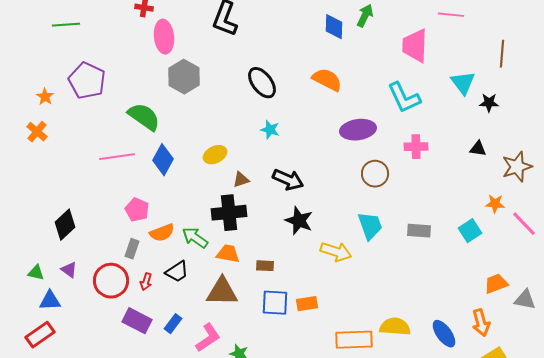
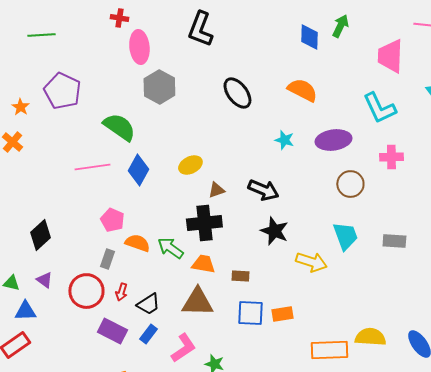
cyan star: (270, 130) -> (284, 140), moved
orange semicircle: (162, 233) -> (137, 243), turned -140
black trapezoid: (177, 272) -> (148, 304), moved

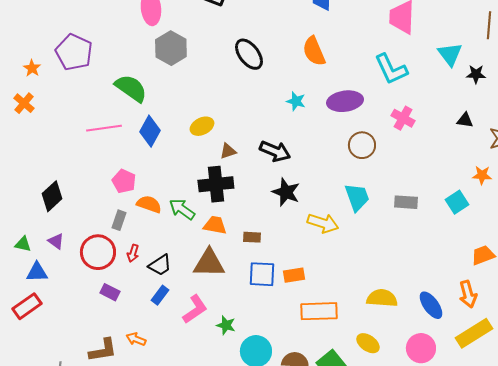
orange semicircle: (302, 90) -> (314, 51), turned -140
pink cross: (391, 157) -> (403, 118), turned 30
purple rectangle: (112, 331) -> (110, 292), moved, size x0.7
orange rectangle: (329, 350) -> (319, 311), moved

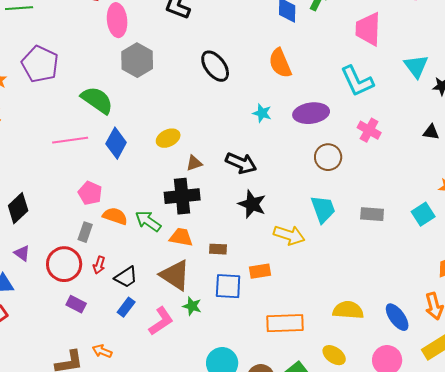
brown triangle: (209, 263) -> (175, 275), turned 32
orange rectangle: (294, 275) -> (260, 271), moved
green star: (226, 325) -> (192, 306), moved

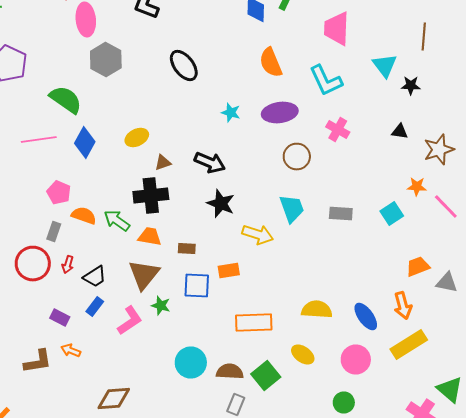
orange semicircle: (280, 63) -> (271, 62), moved
brown triangle: (175, 275) -> (144, 274), turned 36
purple rectangle: (76, 304) -> (60, 318), moved

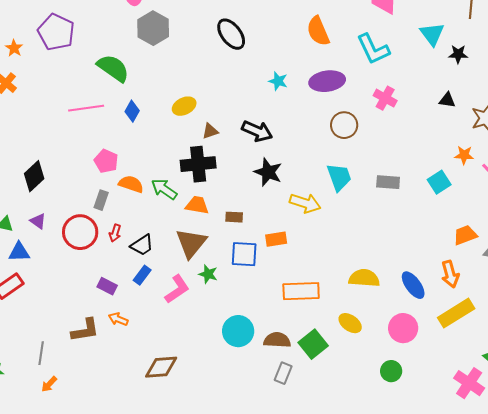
blue diamond: (85, 142) -> (132, 111), size x0.7

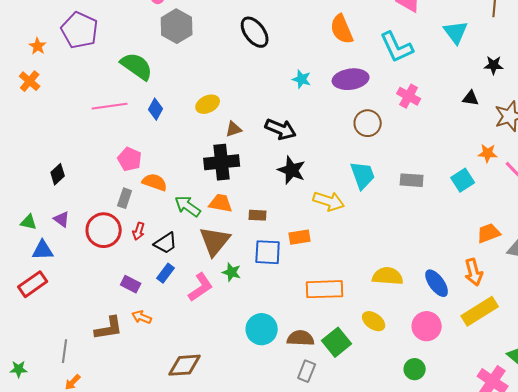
black star: (458, 54) -> (494, 65), moved
black diamond: (34, 176) -> (58, 174), size x0.7
green arrow: (164, 189) -> (188, 206), moved

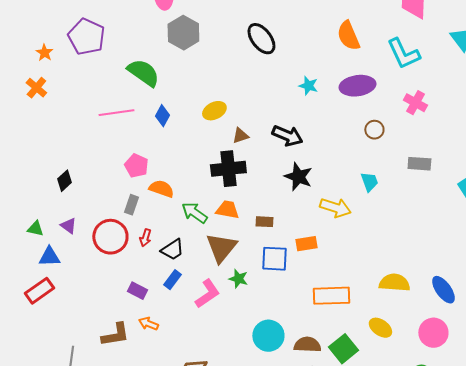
brown circle: (368, 123) -> (374, 130), size x0.7
cyan trapezoid: (363, 175) -> (369, 182), size x0.7
gray rectangle: (412, 180) -> (419, 164), moved

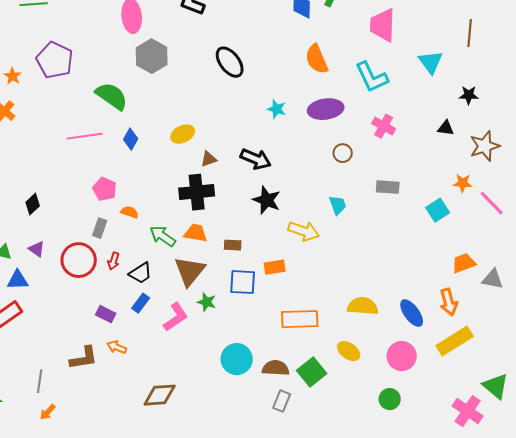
orange semicircle: (161, 189) -> (130, 212), size x0.7

